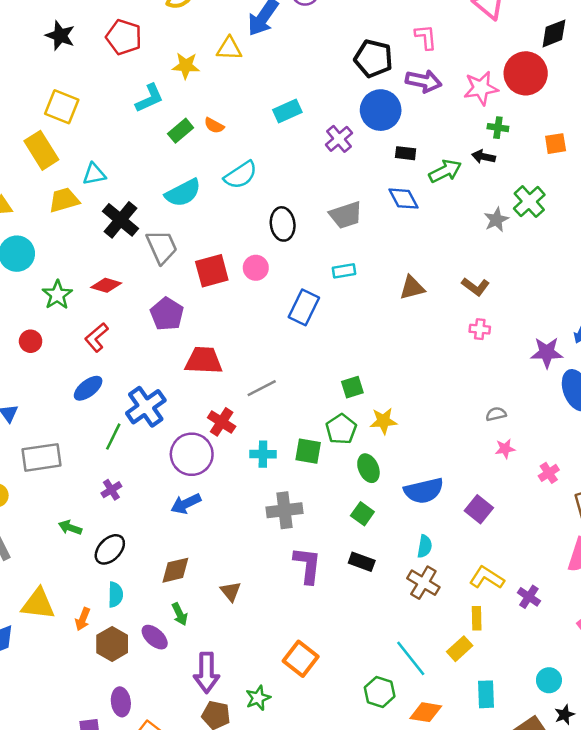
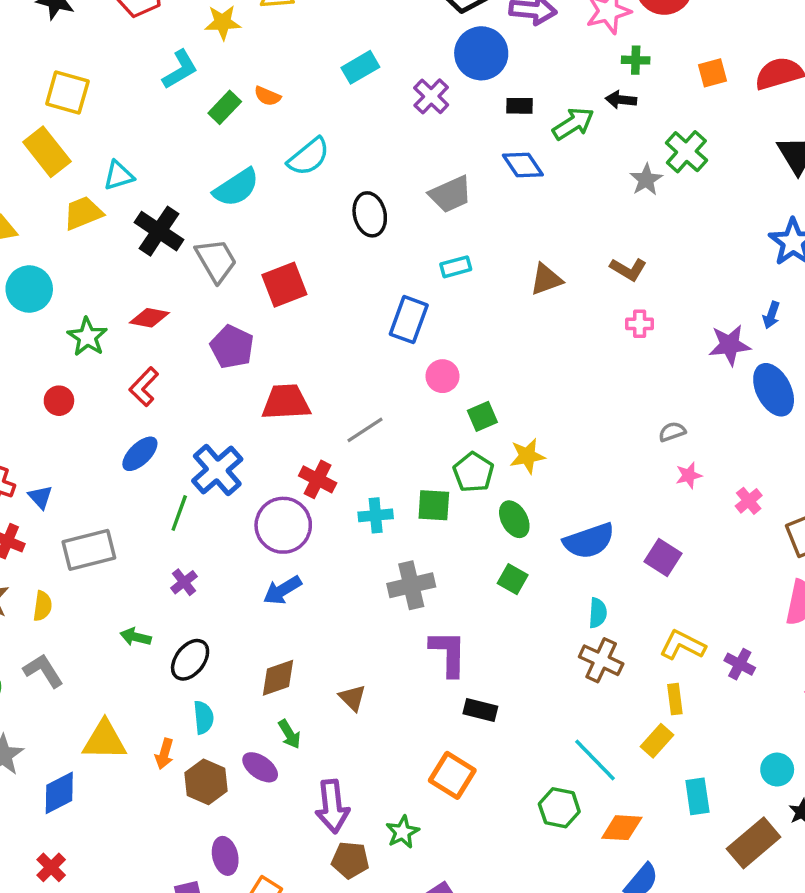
pink circle: (256, 268) -> (442, 376), moved
black rectangle: (362, 562) -> (480, 710), moved

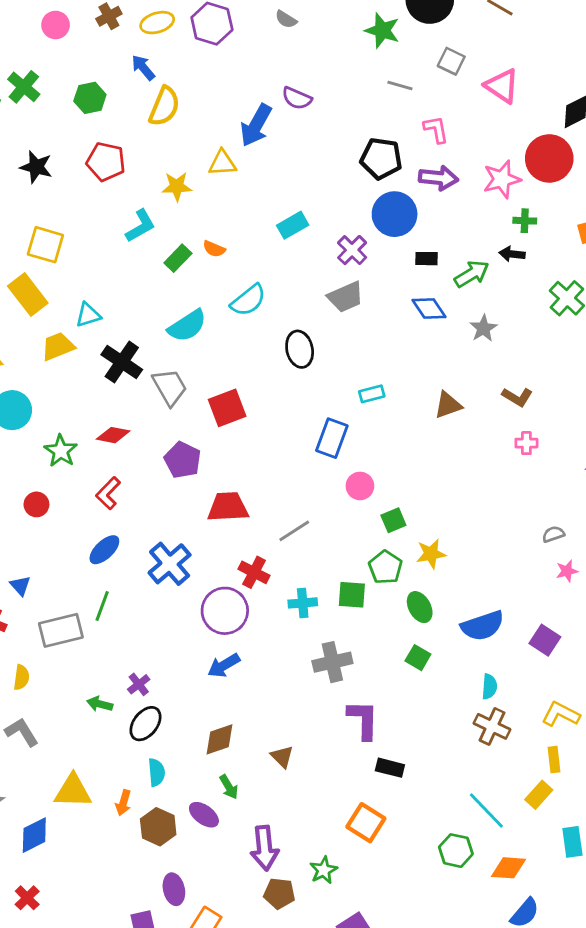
gray star: (646, 180) -> (483, 328), moved
gray trapezoid: (450, 194) -> (346, 297), moved
green line: (179, 513) -> (102, 606), moved
purple cross: (184, 582) -> (139, 684), moved

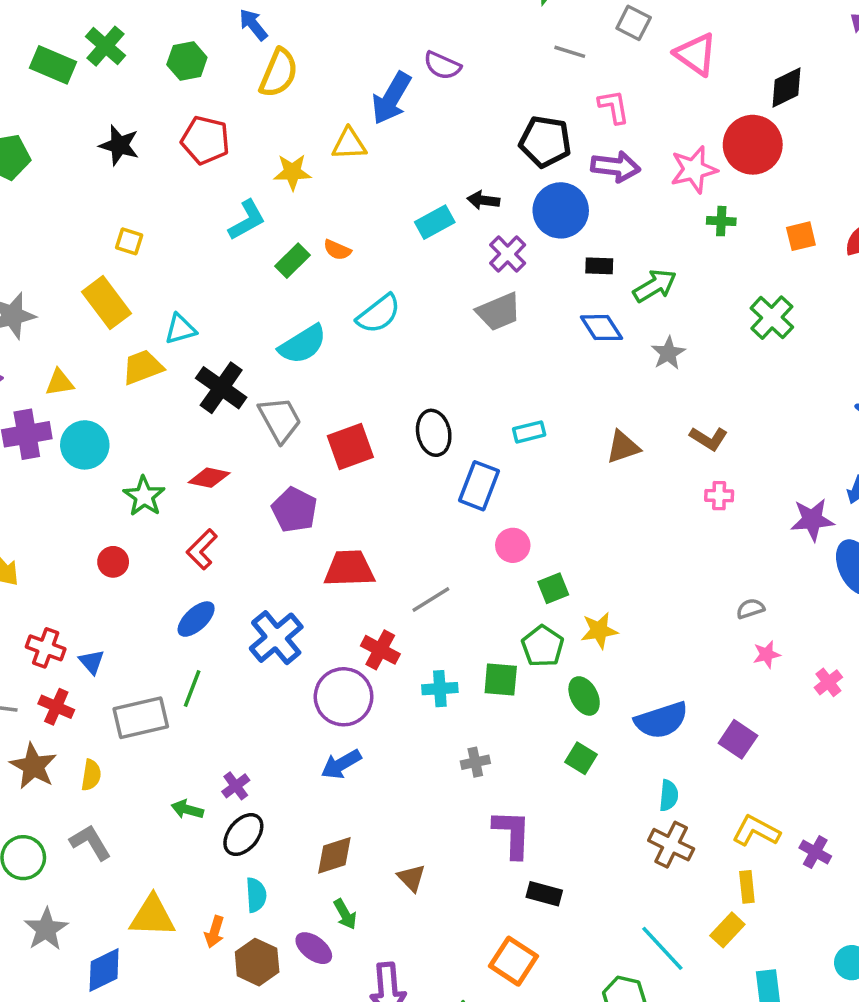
yellow square: (45, 245) -> (129, 241), size x0.6
black arrow: (512, 254) -> (483, 200), moved
black ellipse: (300, 349) -> (434, 433), moved
gray cross: (332, 662) -> (475, 762), size x0.6

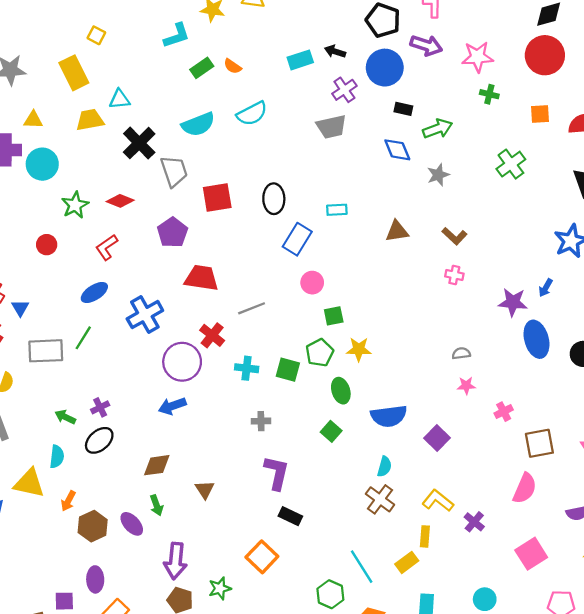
red circle: (753, 145) -> (545, 55), moved
cyan semicircle: (256, 895) -> (57, 457), moved

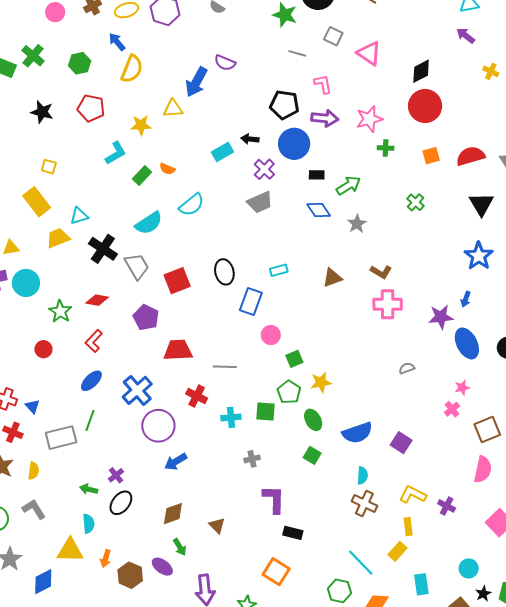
green cross: (511, 164) -> (416, 202), size x0.7
pink cross: (454, 275) -> (388, 304), size x1.8
gray line: (252, 308) -> (225, 367), turned 35
purple circle: (182, 362) -> (158, 426), moved
pink star: (466, 386) -> (462, 388), moved

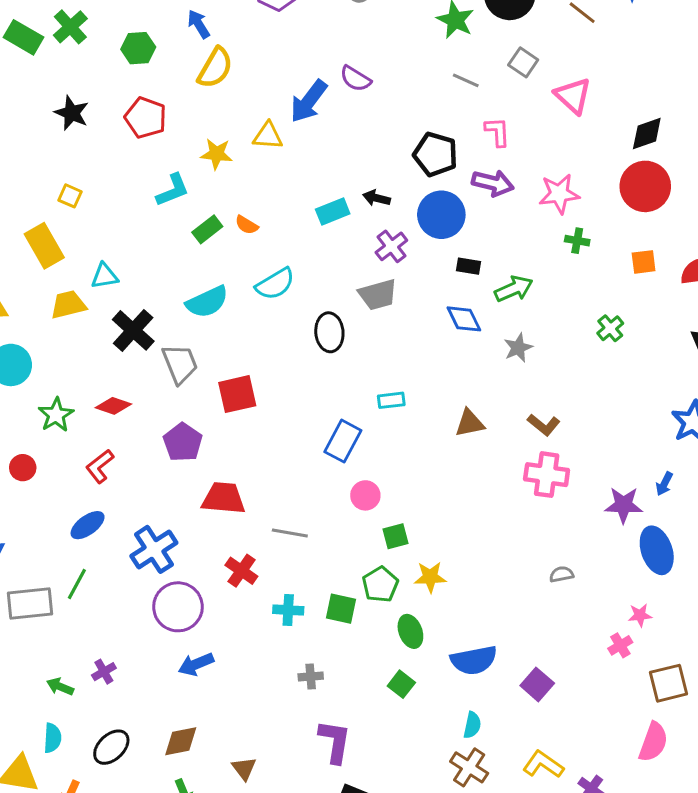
black ellipse: (224, 272) -> (329, 332), moved
black ellipse: (121, 503) -> (111, 747), moved

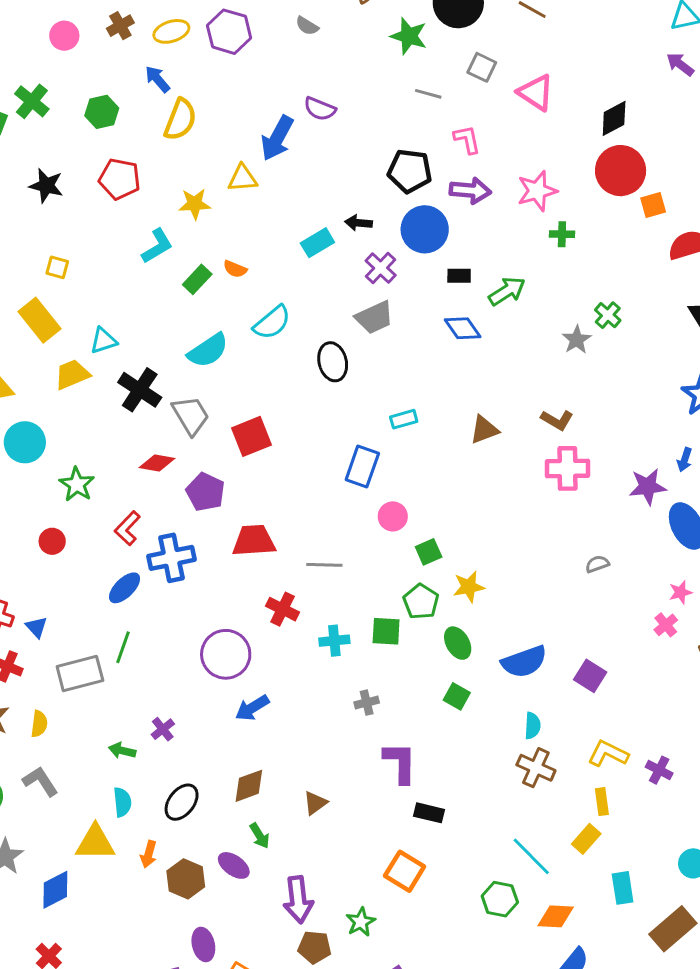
orange square: (644, 262) -> (653, 205), moved
gray star: (518, 348) -> (577, 340), moved
red diamond: (113, 406) -> (157, 463), moved
blue cross: (154, 549) -> (172, 558), moved, turned 30
brown triangle: (244, 768) -> (315, 803), turned 40

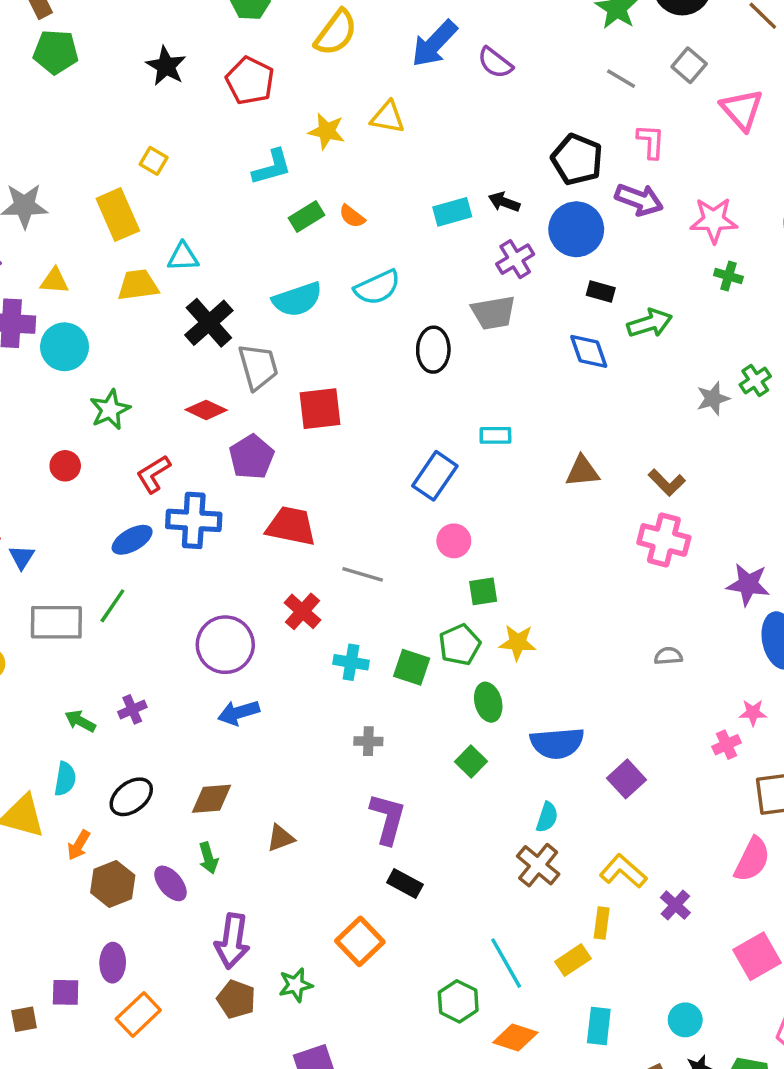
blue arrow: (277, 138) -> (434, 44), moved

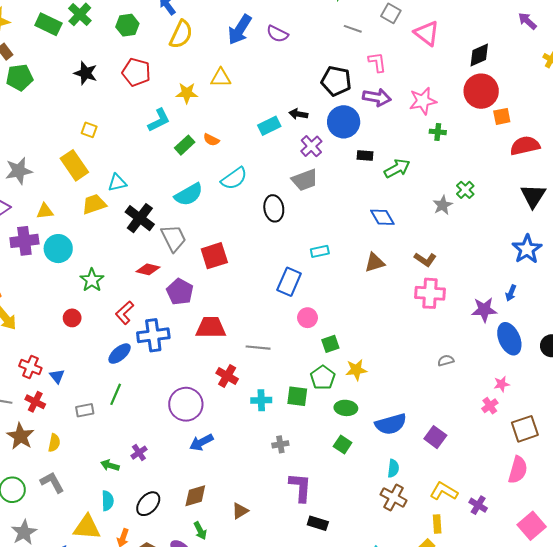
blue diamond: (589, 351) -> (382, 217), moved
gray rectangle: (56, 622) -> (85, 410), size x0.6
green ellipse: (488, 702) -> (346, 408), turned -60

